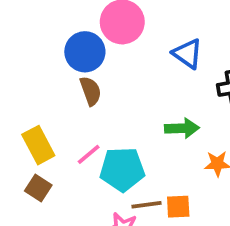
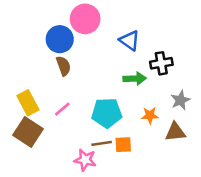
green arrow: (182, 128) -> (135, 79), moved
cyan pentagon: (122, 169) -> (107, 113), moved
brown square: (38, 188) -> (28, 132), size x1.6

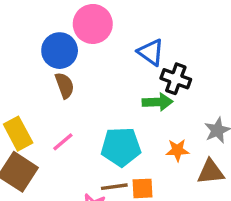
black cross: (161, 63) -> (176, 79), moved, turned 30

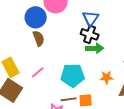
blue triangle: (151, 52) -> (91, 18), turned 30
black cross: (176, 79) -> (90, 34), moved

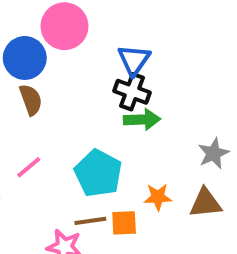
cyan pentagon: (73, 75) -> (98, 173), turned 30
orange star: (107, 77) -> (158, 197), moved

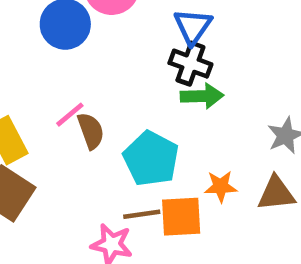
brown semicircle: (31, 100) -> (91, 131), moved
pink line: (29, 167) -> (70, 115), moved
orange square: (124, 223) -> (181, 217), size x1.4

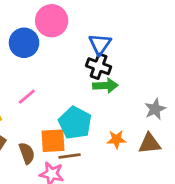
brown semicircle: (91, 131) -> (27, 153), moved
orange square: (181, 217) -> (53, 141), moved

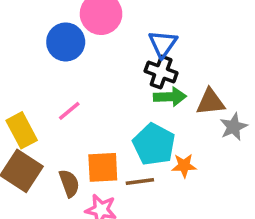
cyan pentagon: (75, 123) -> (154, 144), moved
brown triangle: (150, 144) -> (211, 102), moved
brown line: (70, 156) -> (140, 182), moved

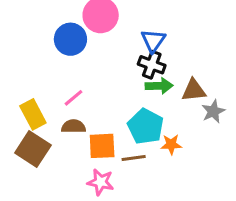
brown semicircle: (69, 183) -> (73, 126), moved, turned -70

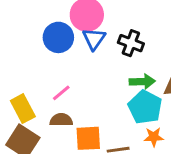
blue triangle: (153, 41) -> (94, 39), moved
black cross: (152, 65) -> (131, 43), moved
cyan pentagon: (146, 126) -> (145, 107), moved

